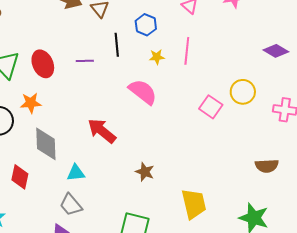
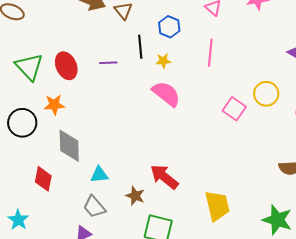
yellow star: (157, 57) -> (163, 61), moved
red arrow: (102, 131) -> (164, 177), moved
brown star: (145, 172) -> (135, 196), moved

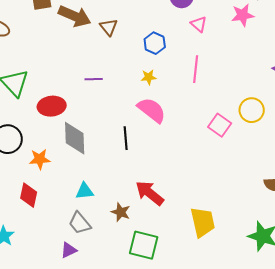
black line: (140, 47) -> (126, 138), moved
red ellipse: (66, 66) -> (52, 106), moved, turned -72
orange star: (54, 105) -> (40, 159), moved
gray diamond: (69, 146) -> (75, 138), moved

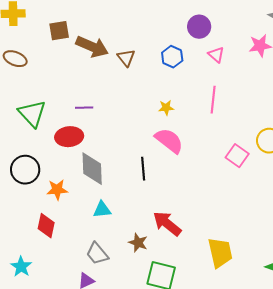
blue hexagon: (155, 43) -> (172, 57), moved
purple line: (94, 79) -> (84, 108), moved
cyan triangle: (85, 191) -> (102, 210), moved

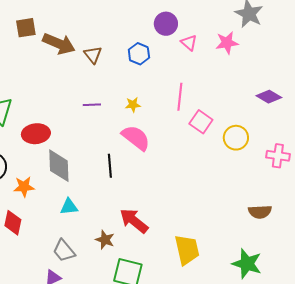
pink triangle: (216, 55) -> (189, 43), moved
purple line: (84, 108) -> (92, 105), moved
pink square: (237, 156) -> (201, 122), moved

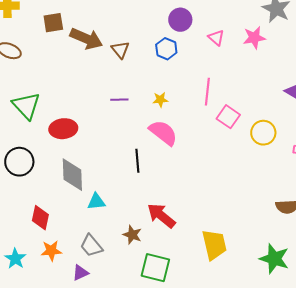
purple circle: (166, 24) -> (180, 20), moved
gray diamond: (59, 166) -> (72, 175), moved
orange star: (24, 187) -> (51, 251), moved

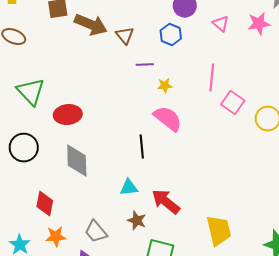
purple line: (119, 100) -> (145, 65), moved
cyan triangle: (96, 202) -> (129, 188), moved

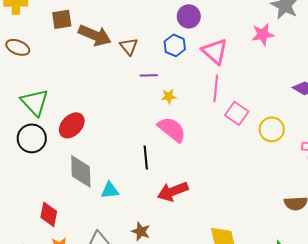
pink triangle: (221, 24) -> (215, 51), moved, size x1.6
red ellipse: (68, 115) -> (72, 125), turned -40
black circle: (24, 148) -> (32, 138), moved
cyan triangle: (129, 188) -> (110, 190), moved
red arrow: (166, 202) -> (173, 191), moved, turned -60

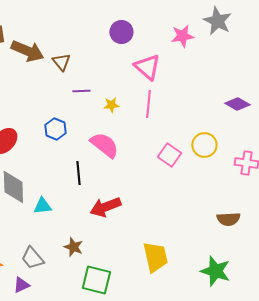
pink star: (263, 34) -> (182, 36), moved
blue hexagon: (175, 45) -> (55, 129), moved
yellow star: (169, 96) -> (111, 105), moved
pink square: (237, 113) -> (169, 155), moved

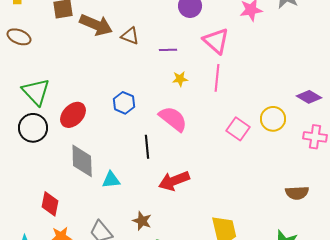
brown triangle: (61, 62) -> (130, 36), turned -30
purple line: (81, 91) -> (168, 50), moved
purple diamond: (237, 104) -> (309, 97), moved

